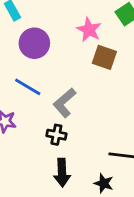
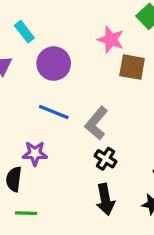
black cross: (56, 135) -> (106, 159), moved, turned 30

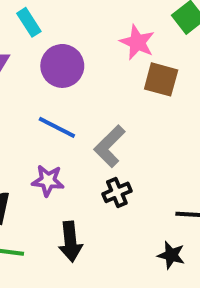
purple star: (35, 153) -> (48, 181), moved
black cross: (106, 159) -> (117, 192), turned 30
black arrow: (105, 199) -> (70, 242), moved

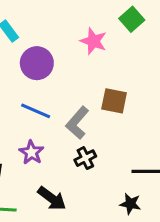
brown square: (161, 79) -> (114, 101), moved
purple star: (48, 181) -> (31, 152), turned 30
black arrow: (70, 242) -> (52, 198), turned -44

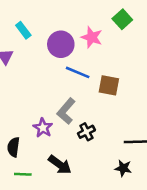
purple circle: (37, 63) -> (61, 44), moved
blue line: (36, 111) -> (78, 72), moved
gray L-shape: (77, 123) -> (66, 111), moved

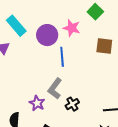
cyan rectangle: (23, 30) -> (16, 26), size x1.5
blue line: (78, 72) -> (62, 57), turned 66
brown square: (109, 85) -> (104, 46), moved

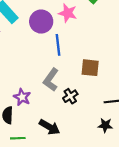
brown square: (104, 46) -> (90, 68), moved
purple star: (37, 103) -> (22, 97), moved

